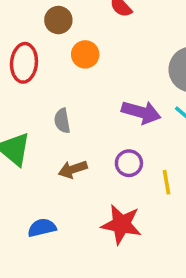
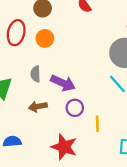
orange circle: (85, 54) -> (45, 38), moved
purple arrow: (141, 112) -> (63, 83), moved

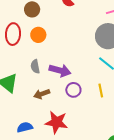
yellow line: (97, 124) -> (101, 90), moved
red star: (64, 147) -> (56, 122), moved

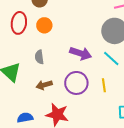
purple arrow: (60, 70) -> (81, 53), moved
purple circle: (73, 90) -> (76, 83), size x1.5

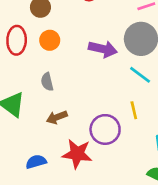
purple arrow: (81, 53) -> (103, 49), moved
purple circle: (76, 83) -> (105, 129), moved

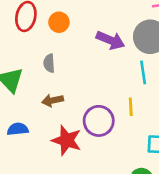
cyan line: (140, 75) -> (143, 72), turned 35
blue semicircle: (36, 162) -> (18, 129), moved

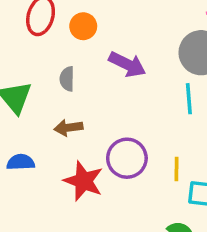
purple arrow: (110, 40) -> (127, 64), moved
yellow line: (131, 107) -> (177, 169), moved

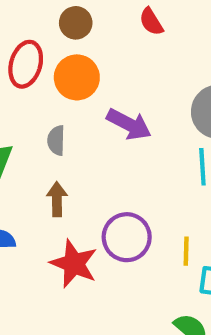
orange circle: (83, 26) -> (77, 77), size x1.4
brown arrow: (68, 128) -> (57, 199), turned 96

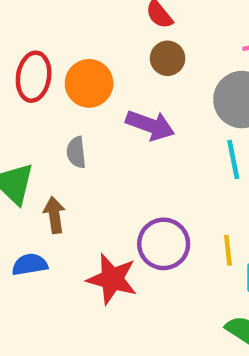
brown circle: (76, 23) -> (168, 58), moved
brown arrow: (57, 199) -> (54, 215), moved

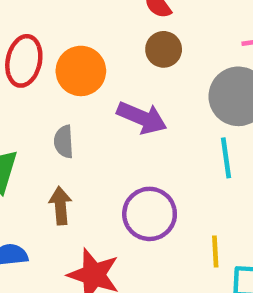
brown arrow: (54, 215) -> (60, 206), moved
purple circle: (164, 244) -> (150, 214), moved

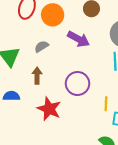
gray semicircle: (64, 142) -> (41, 46), turned 56

